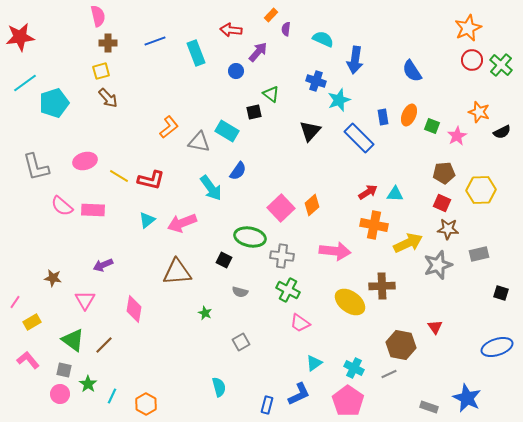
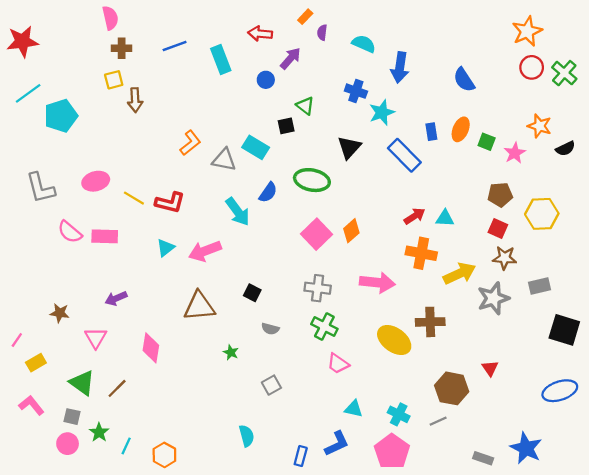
brown arrow: (108, 98) -> (135, 100), moved, turned 40
green ellipse: (250, 237) -> (312, 180), moved
black square: (501, 293) -> (564, 330), size x1.8
cyan triangle: (314, 363) -> (354, 409), turned 48

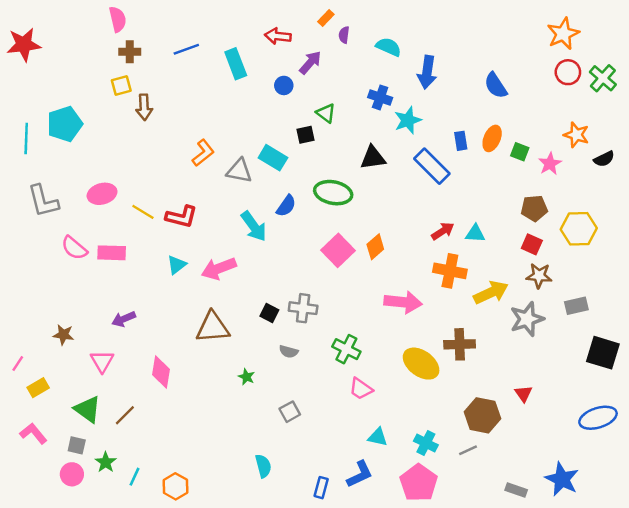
cyan line: (28, 93) -> (26, 138), moved, turned -52
black triangle: (349, 147) -> (373, 158), turned 40
gray cross: (318, 288) -> (303, 308), moved

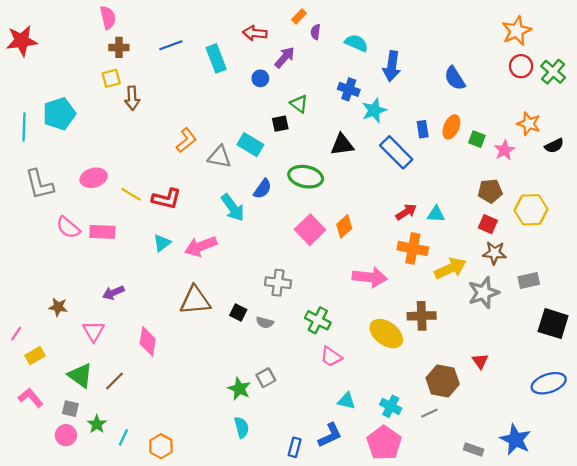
black square: (269, 313) -> (238, 313), moved
green star: (246, 377) -> (239, 389), moved, size x1.5

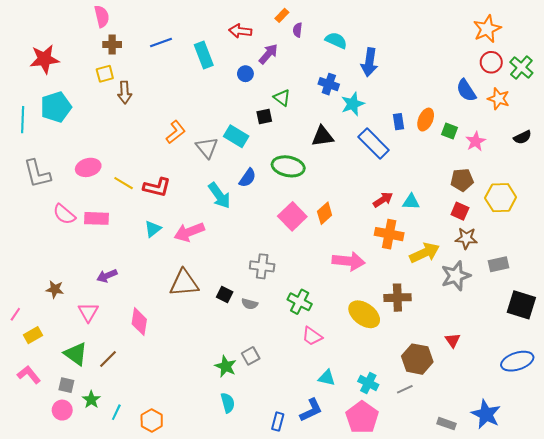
red star: (22, 41) -> (44, 59), moved
blue semicircle: (455, 78) -> (466, 90), moved
orange star: (529, 124) -> (499, 99), moved
gray triangle: (219, 157) -> (207, 148), turned 40

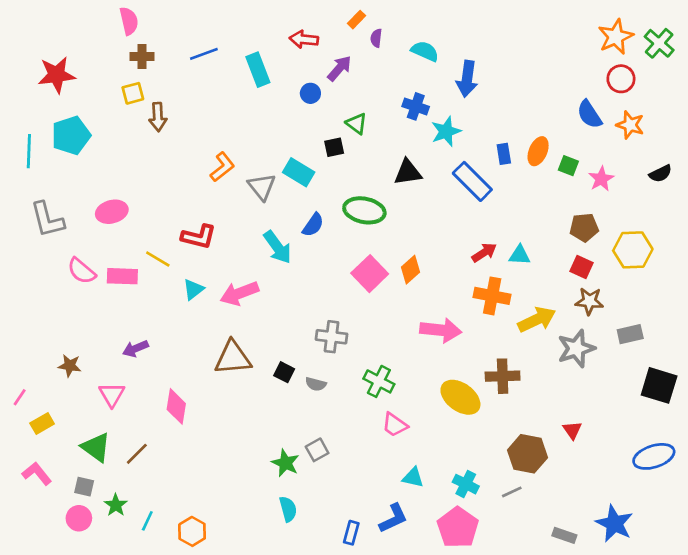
green cross: (521, 67) -> (659, 43), moved
yellow line: (124, 183) -> (158, 259), moved

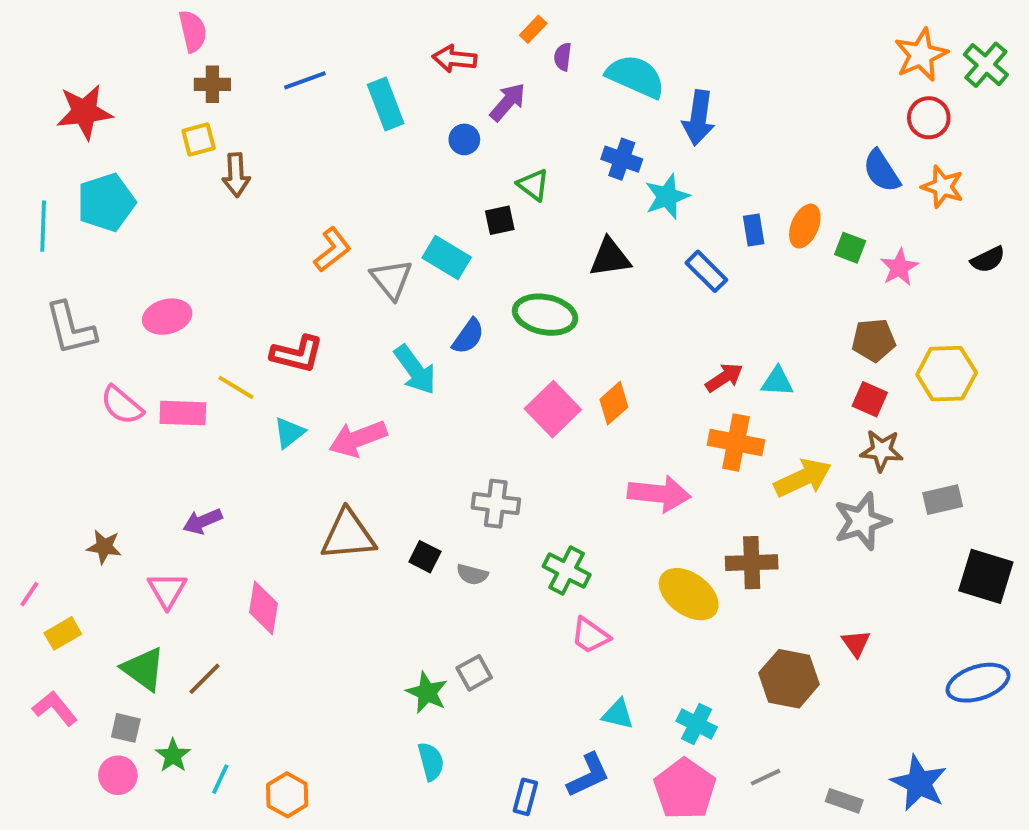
cyan semicircle: (425, 51) -> (636, 76), size x1.4
blue rectangle: (472, 181) -> (706, 271), size x0.7
gray line: (512, 492) -> (765, 777), moved

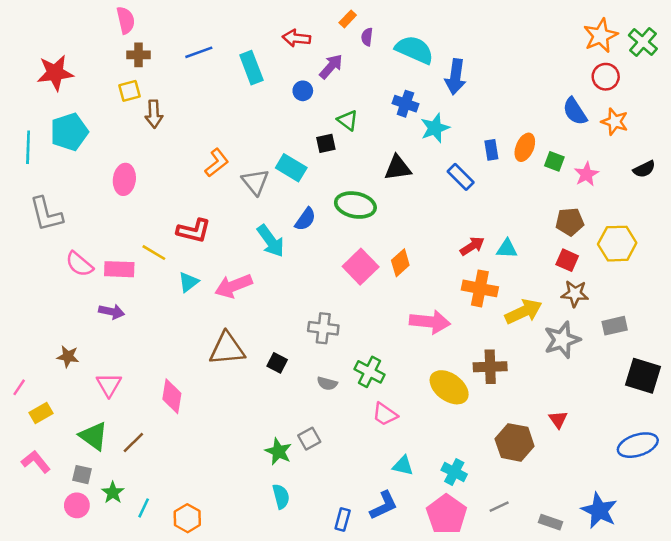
pink ellipse: (167, 317) -> (124, 179), moved, turned -68
purple arrow: (203, 521) -> (112, 312), moved, turned -145
gray semicircle: (472, 574) -> (327, 383), moved

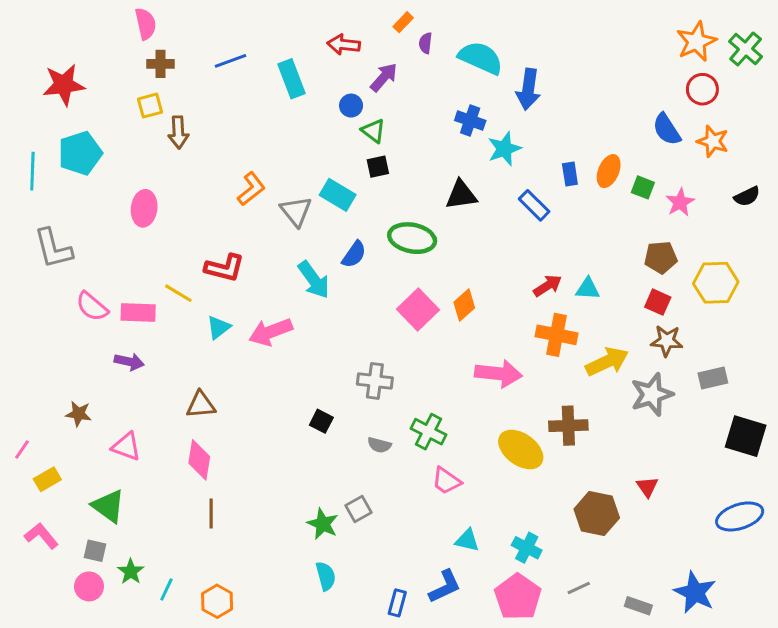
green triangle: (348, 120) -> (373, 131), moved
brown triangle: (227, 349) -> (201, 405), moved, size x0.7
pink triangle: (109, 385) -> (126, 447), turned -40
brown line: (133, 442) -> (211, 513), moved, turned -45

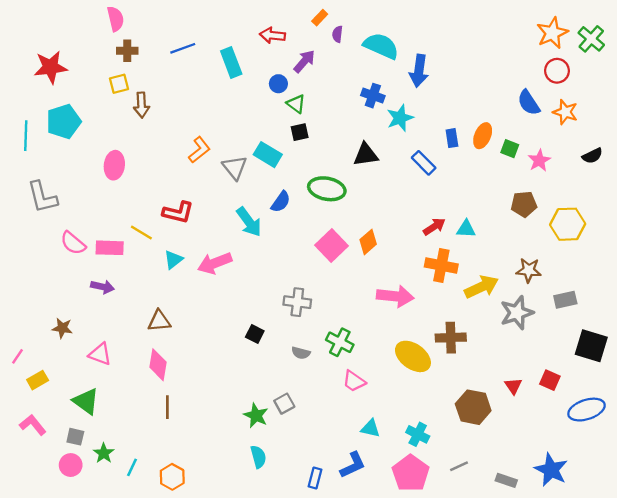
red square: (658, 302) -> (550, 380), moved

